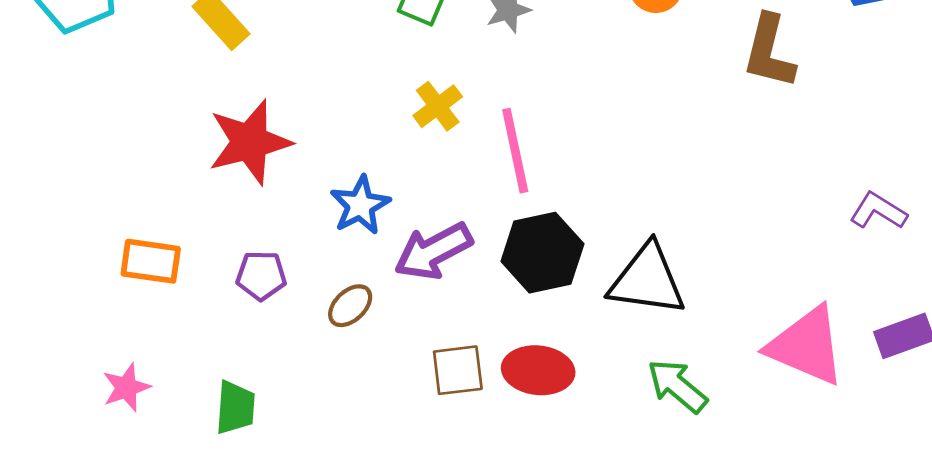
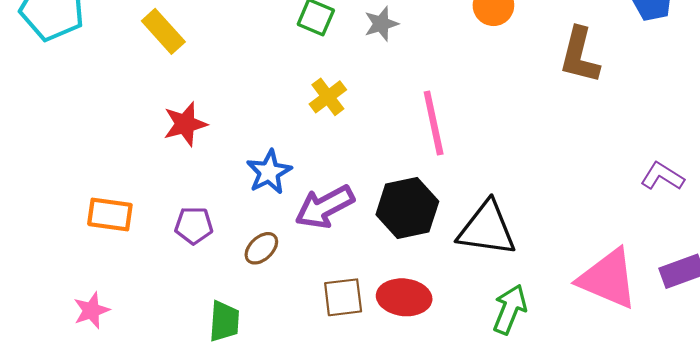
red star: (250, 142) -> (185, 124), size x0.7
pink line: (515, 151) -> (434, 123), moved
green arrow: (677, 386) -> (510, 309), turned 72
green trapezoid: (235, 408) -> (224, 321), moved

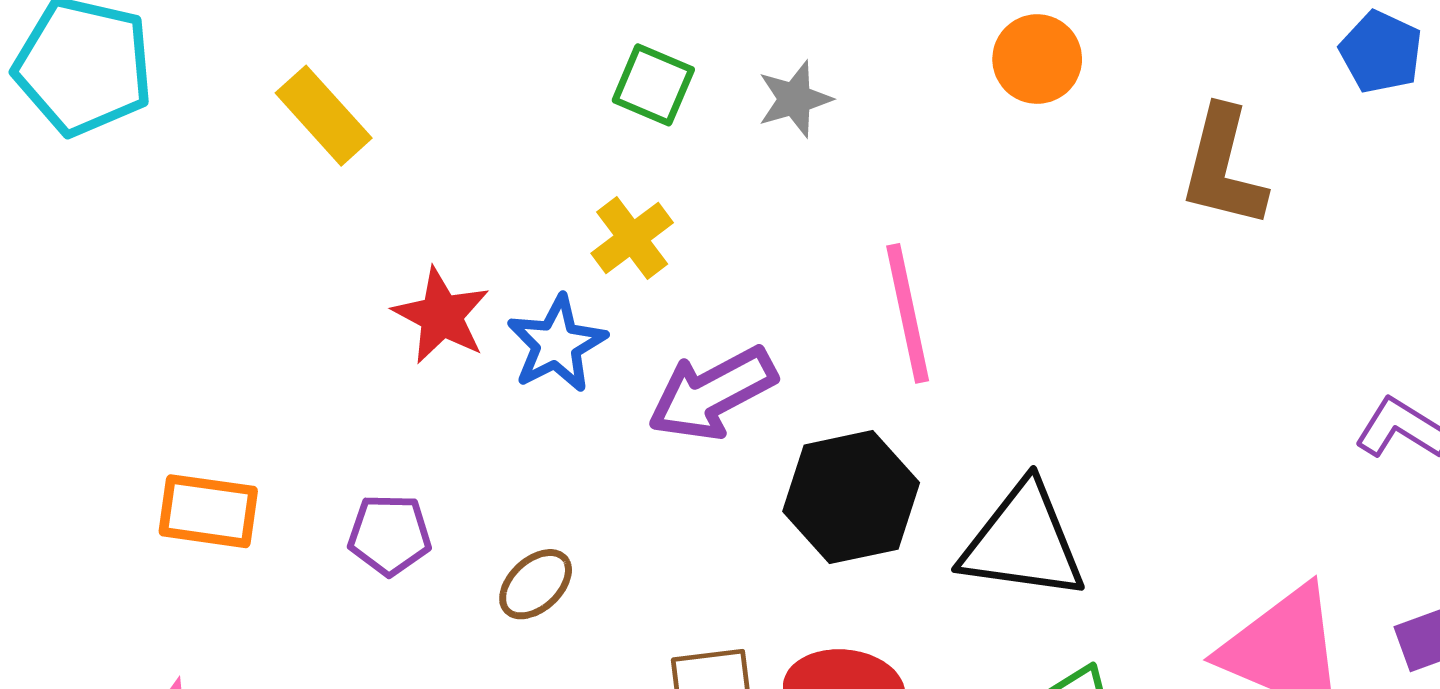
yellow cross: (328, 97) -> (632, 238), moved
red star: (185, 124) -> (441, 316), moved, turned -30
blue star: (269, 172) -> (557, 344), moved
purple arrow: (325, 207) -> (712, 393), moved

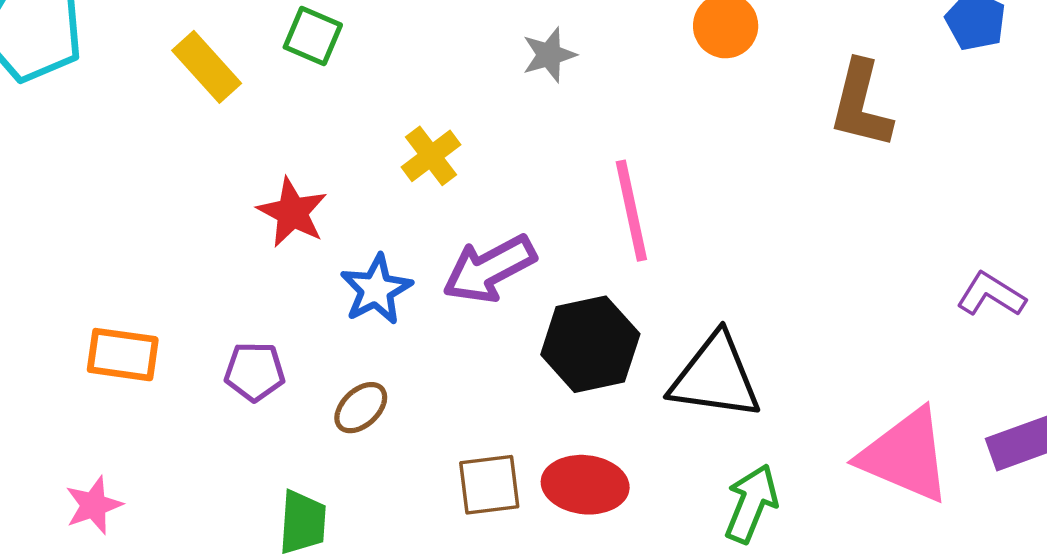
green square: (653, 85) -> (313, 36), moved
blue star: (557, 344) -> (376, 289), moved

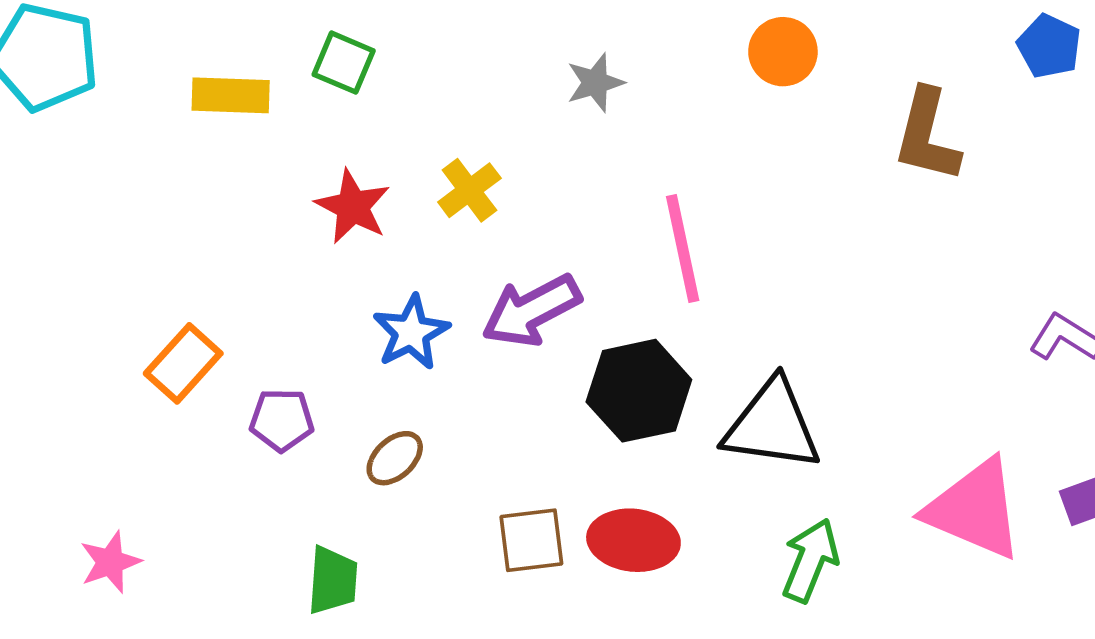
yellow rectangle: (207, 67) -> (231, 95), turned -46
red star: (292, 212) -> (353, 207), moved
orange rectangle: (123, 355) -> (183, 363), moved, turned -56

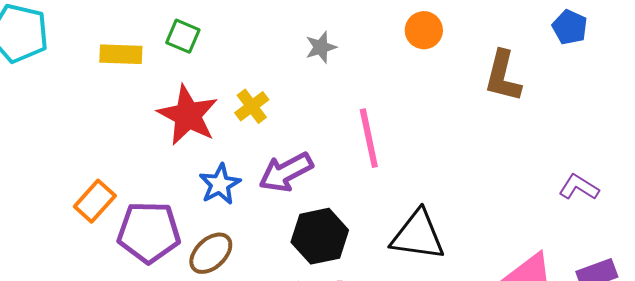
red star: (353, 207) -> (188, 115), size x1.5
black hexagon: (639, 391) -> (320, 236), moved
purple pentagon: (282, 420) -> (149, 232), size x1.8
brown ellipse: (395, 458) -> (211, 253), size x1.4

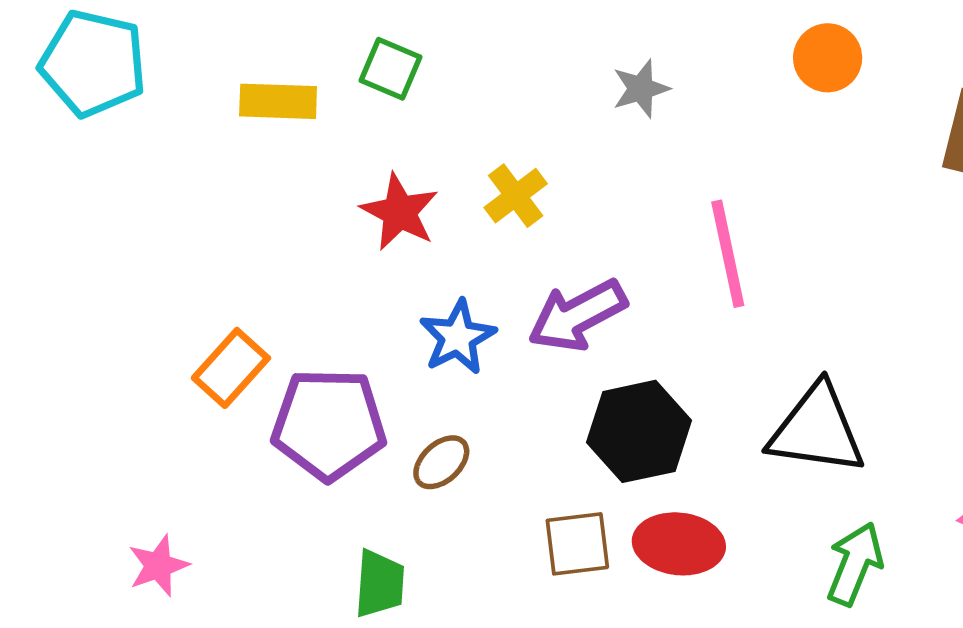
red star: (188, 115) -> (400, 212), size x0.7
brown ellipse: (211, 253) -> (441, 462), size x0.7

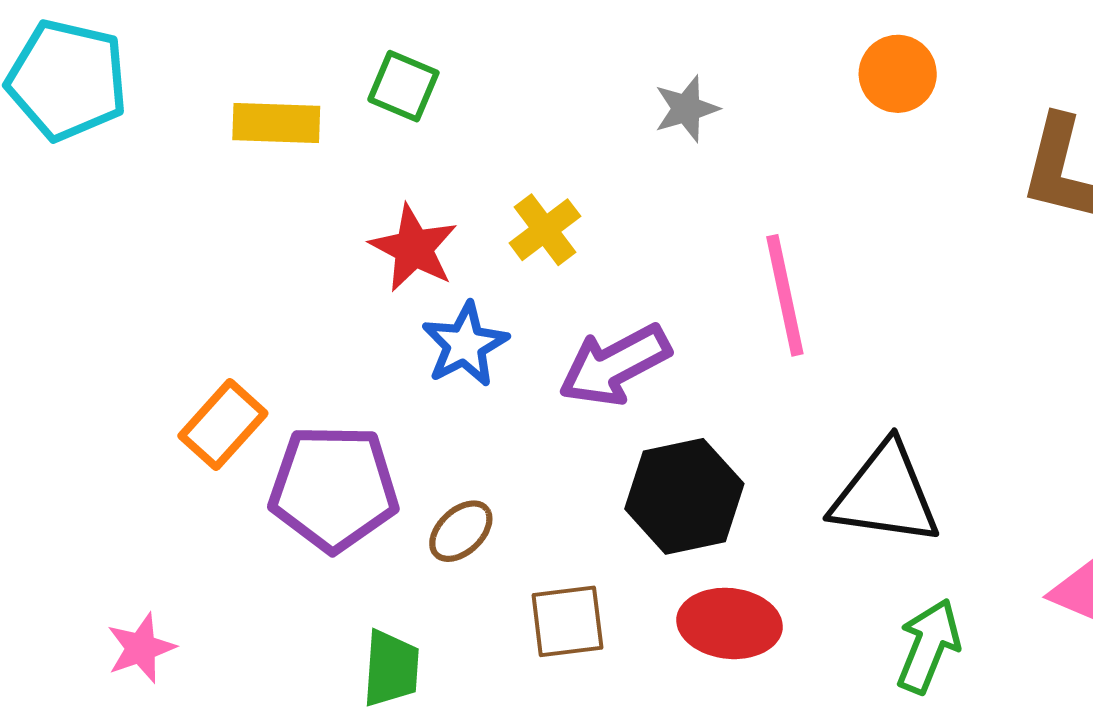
blue star: (458, 337) -> (465, 345), moved
brown square: (577, 544) -> (567, 621), moved

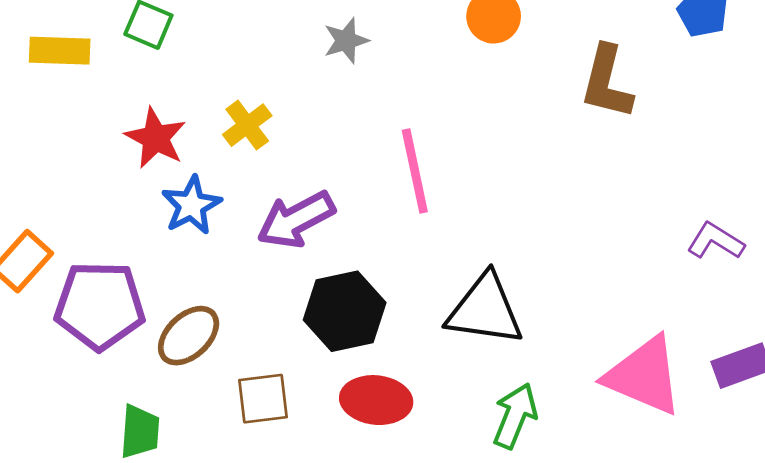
brown ellipse: (461, 531) -> (189, 336), size x1.4

